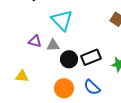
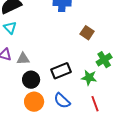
cyan triangle: (62, 20) -> (10, 28), moved, size x0.6
black circle: (69, 59) -> (31, 80), moved

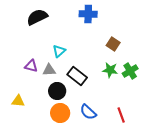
cyan triangle: (10, 28) -> (59, 51), moved, turned 32
black rectangle: (61, 71) -> (77, 76), moved, turned 60
green star: (89, 78) -> (110, 70), moved

